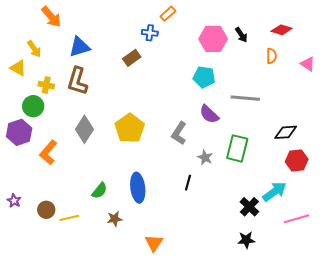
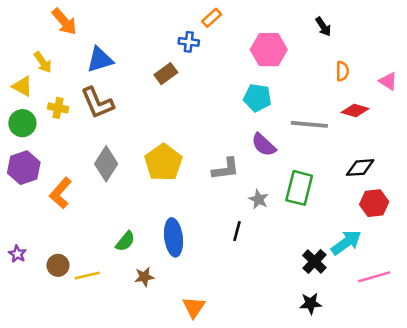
red diamond: (282, 30) -> (355, 110), moved
black arrow: (241, 35) -> (323, 27), moved
brown L-shape: (77, 81) -> (97, 103), turned -40
green circle: (33, 106) -> (22, 123), moved
gray L-shape: (179, 133) -> (226, 169), turned -130

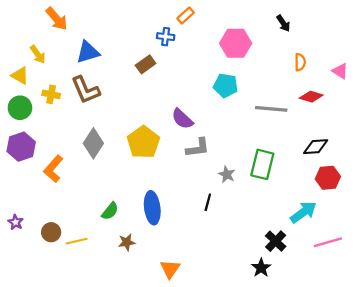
purple semicircle: (264, 145) -> (182, 119), moved
black cross: (314, 262) -> (276, 241), moved
black star: (311, 303) -> (261, 268), moved, turned -30

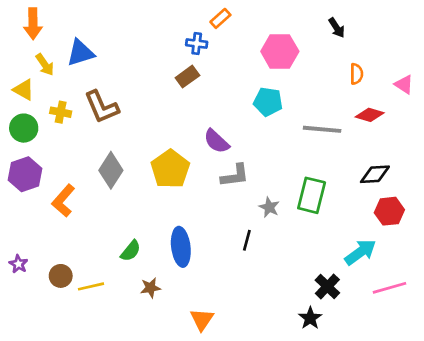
orange arrow: (57, 19) -> (33, 24), moved, turned 40
blue triangle: (88, 52) -> (80, 53), moved
brown rectangle: (146, 64) -> (187, 77), moved

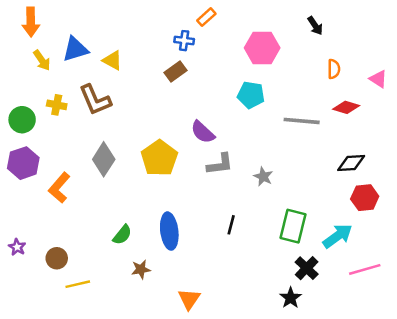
yellow triangle: (24, 90) -> (112, 60), moved
green rectangle: (312, 195) -> (293, 226), moved
gray star: (269, 207) -> (263, 177), moved
yellow line: (91, 286) -> (78, 284), moved

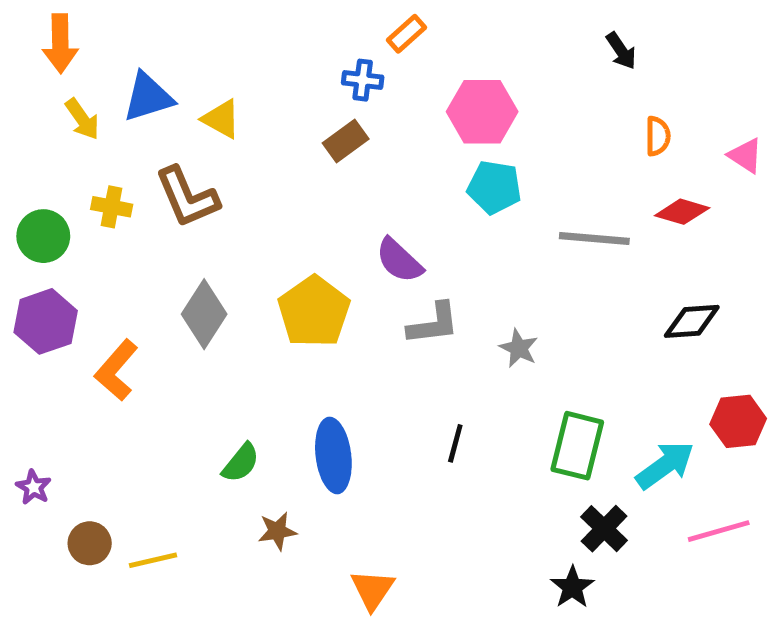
pink hexagon: (262, 48) -> (482, 112), moved
red hexagon: (365, 198) -> (738, 421), moved
brown circle: (57, 258) -> (90, 543), moved

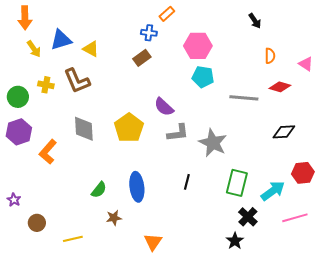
gray diamond: (204, 314) -> (84, 129), turned -36
gray star: (519, 348) -> (213, 143), size x1.8
yellow line: (153, 560) -> (73, 239), moved

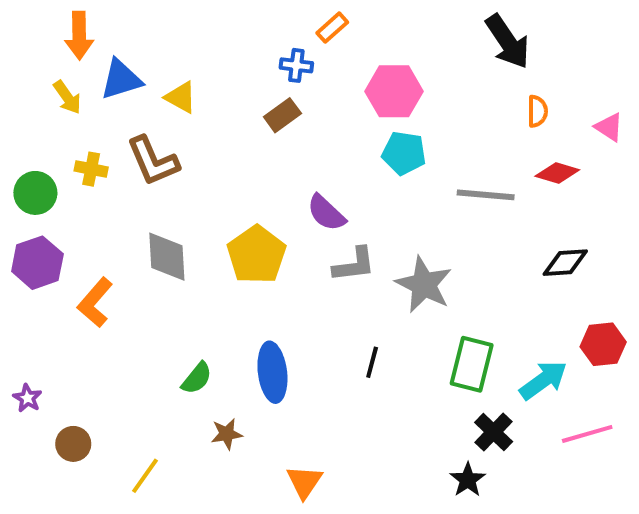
orange arrow: (25, 18) -> (79, 36), moved
black arrow: (255, 21) -> (508, 42), size x1.8
yellow line: (73, 239) -> (145, 476), turned -42

